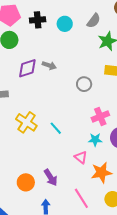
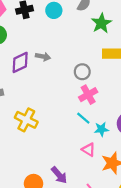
pink cross: (100, 117) -> (88, 95), moved
cyan line: (56, 128) -> (83, 118), moved

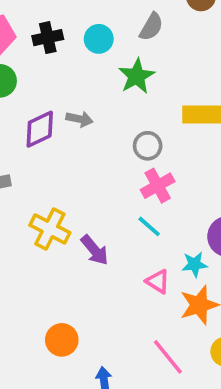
green star: (101, 23) -> (137, 76), moved
cyan star: (101, 129) -> (195, 264), moved
purple arrow: (59, 175) -> (95, 250), moved

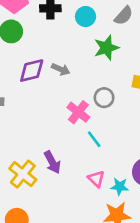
pink cross: (158, 186) -> (78, 112), moved, turned -35
cyan line: (149, 226) -> (94, 139), moved
yellow cross: (50, 229) -> (23, 174), moved
pink triangle: (158, 281) -> (96, 179), moved

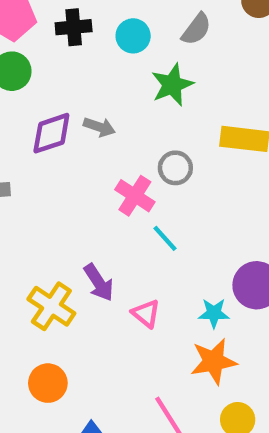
pink triangle: (96, 179) -> (146, 314), moved

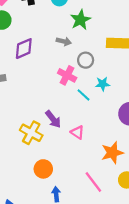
gray arrow: (99, 127) -> (64, 41), moved
cyan star: (214, 313) -> (103, 84), moved
orange circle: (48, 383) -> (43, 169), moved

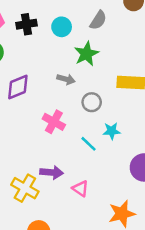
pink cross: (67, 75) -> (54, 122), moved
purple arrow: (53, 119) -> (52, 172), turned -48

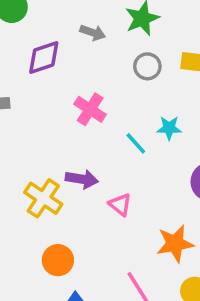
gray arrow: (66, 79) -> (93, 33), moved
gray circle: (92, 102) -> (147, 66), moved

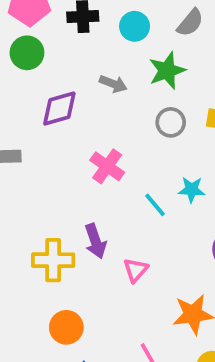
purple arrow: (82, 179) -> (95, 241), turned 60
yellow cross: (43, 198) -> (53, 260), turned -36
pink triangle: (120, 205) -> (136, 270), turned 30

